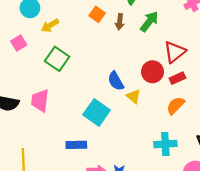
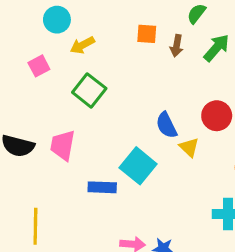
orange square: (97, 14) -> (147, 34), turned -35
blue rectangle: (76, 145) -> (102, 187), moved

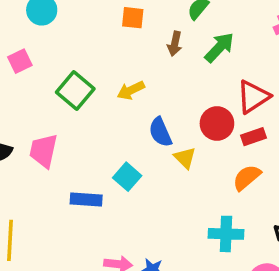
orange square: (147, 34) -> (133, 18), moved
yellow arrow: (82, 45) -> (131, 90), moved
cyan square: (138, 166) -> (127, 177), size x0.7

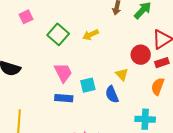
blue semicircle: (160, 132) -> (112, 94), moved
pink trapezoid: (44, 151) -> (63, 73), moved, turned 140
cyan square: (127, 177) -> (88, 85), turned 35
orange semicircle: (247, 177) -> (158, 86), turned -30

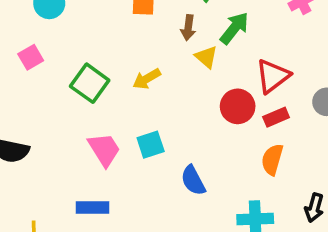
yellow triangle: (122, 74) -> (206, 57), moved
cyan square: (88, 85) -> (151, 145), moved
blue rectangle: (64, 98) -> (92, 207), moved

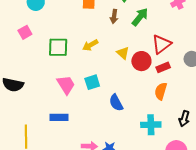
yellow triangle: (206, 57) -> (123, 53), moved
green square: (90, 83) -> (58, 47), turned -35

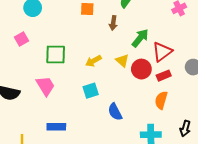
green arrow: (140, 17) -> (140, 38), moved
yellow arrow: (90, 45) -> (93, 61), moved
pink trapezoid: (66, 85) -> (45, 86), moved

